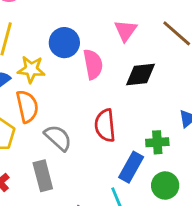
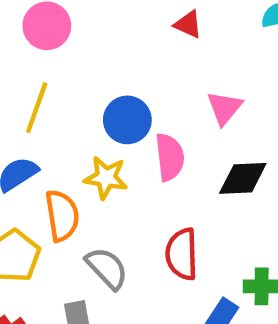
yellow star: (31, 69) -> (106, 178), moved

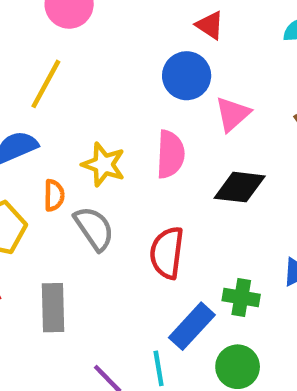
blue circle: (127, 120) -> (187, 76), moved
orange semicircle: (62, 216) -> (54, 195), size x0.6
gray semicircle: (107, 268) -> (94, 228), moved

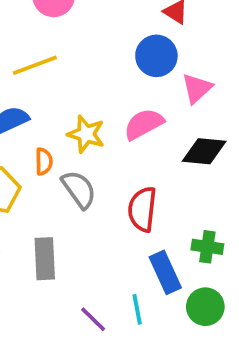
yellow line: (46, 84) -> (35, 65), turned 42
pink semicircle: (170, 154) -> (144, 124), turned -120
blue rectangle: (192, 326) -> (165, 272), turned -66

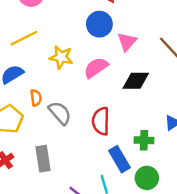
yellow star: (86, 134) -> (61, 57), moved

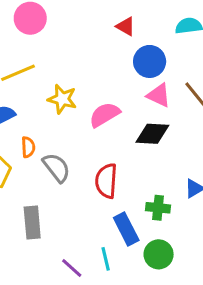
blue circle: (99, 24) -> (150, 61), moved
pink triangle: (127, 42) -> (159, 95), moved, turned -50

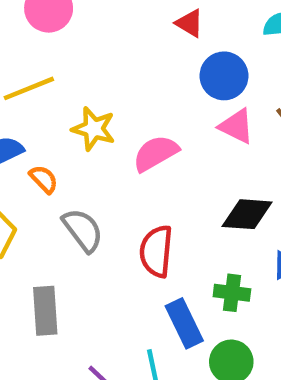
black diamond: (152, 134) -> (247, 214), moved
orange semicircle: (28, 147) -> (44, 179), moved, turned -42

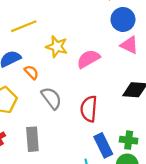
green cross: (232, 293) -> (129, 140), moved

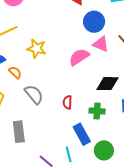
pink semicircle: (88, 59) -> (79, 57), moved
red semicircle: (89, 109) -> (67, 102), size x0.6
green cross: (129, 140) -> (97, 111), moved

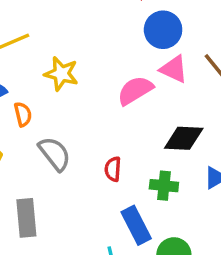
orange semicircle: (15, 72) -> (23, 114), turned 32

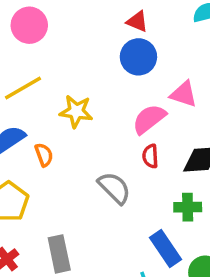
blue circle: (163, 30) -> (138, 57), moved
gray semicircle: (55, 154) -> (114, 188), moved
red semicircle: (113, 169) -> (150, 156), moved

